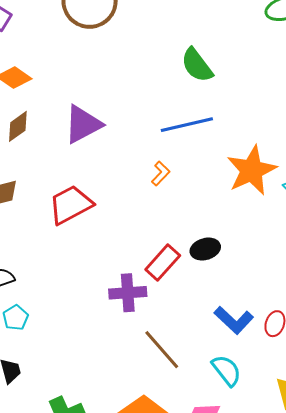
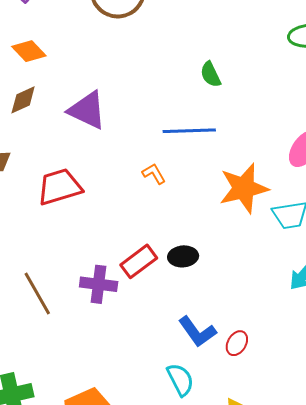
green semicircle: (197, 65) -> (211, 74), size x0.7
purple triangle: (83, 124) -> (87, 110), turned 42
orange L-shape: (161, 174) -> (154, 174), turned -85
brown line: (162, 350) -> (37, 294), moved

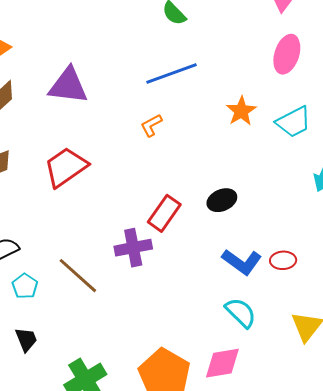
orange L-shape: (154, 174) -> (151, 125), turned -70
orange star: (244, 188) -> (241, 111), size x0.6
black ellipse: (183, 256) -> (222, 200), moved
red ellipse: (237, 343) -> (283, 260), turned 75

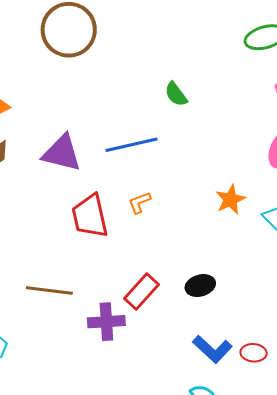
blue line: (171, 73) -> (132, 145), moved
red trapezoid: (66, 167) -> (90, 216), moved, turned -75
brown line: (78, 276) -> (49, 291), moved, turned -42

